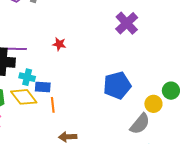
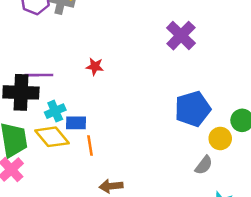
cyan cross: (27, 77) -> (55, 111), turned -35
blue pentagon: (117, 85) -> (193, 109), moved
gray semicircle: (140, 124) -> (204, 165), size x0.7

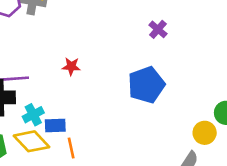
purple cross: (181, 36) -> (158, 29), size x0.6
blue pentagon: (193, 109) -> (146, 85), moved

